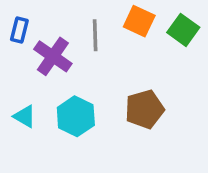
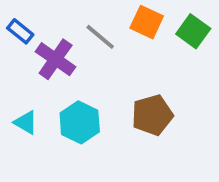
blue rectangle: (19, 30) -> (20, 31), turned -65
gray line: (95, 35) -> (100, 37), turned -48

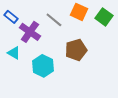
brown pentagon: (152, 115) -> (76, 50), moved
cyan triangle: (26, 122) -> (14, 53), moved

